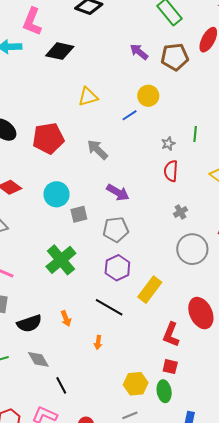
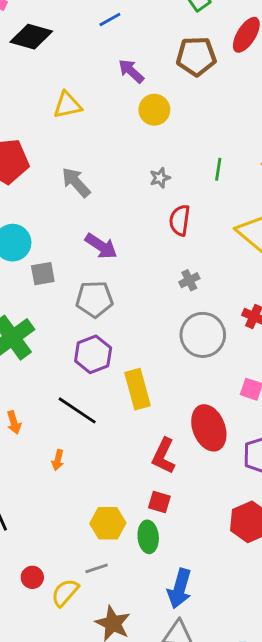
purple arrow: (139, 52) -> (131, 71), moved
blue line: (130, 115) -> (110, 20), moved
gray star: (168, 144) -> (160, 178), moved
yellow rectangle: (150, 290) -> (137, 389), turned -56

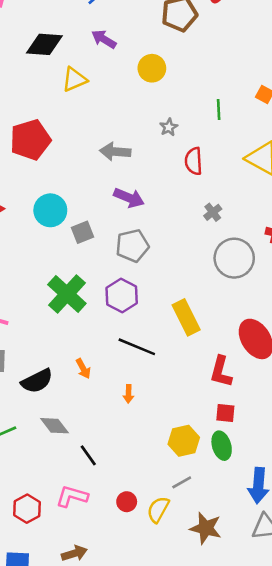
black diamond: (31, 37) -> (44, 44), moved
purple arrow: (131, 71) -> (104, 39), moved
gray arrow: (76, 182) -> (115, 152), moved, turned -32
purple hexagon: (93, 354) -> (122, 295), moved

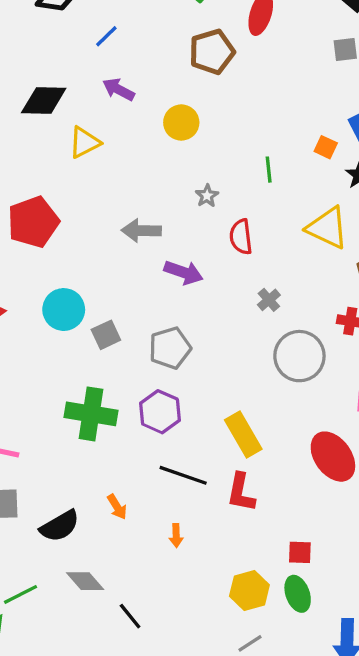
purple arrow: (129, 198) -> (184, 272), moved
green cross: (67, 294) -> (91, 414), turned -30
red L-shape: (221, 372) -> (241, 492), moved

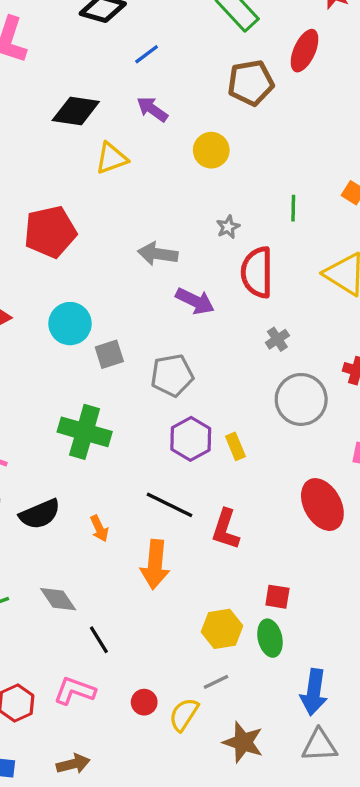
red semicircle: (241, 237) -> (257, 272), size x1.4
purple hexagon: (160, 412) -> (191, 439), moved
yellow rectangle: (243, 434) -> (235, 446), moved, size x0.6
black semicircle: (60, 526) -> (40, 514), moved
orange arrow: (176, 535) -> (155, 564), size x2.0

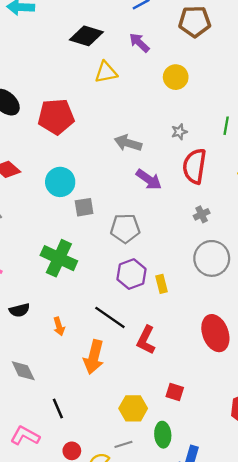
brown pentagon: (251, 83) -> (195, 22), moved
black semicircle: (40, 514) -> (19, 310), size x0.7
green ellipse: (270, 638) -> (163, 435), moved
black line: (99, 640) -> (58, 408), moved

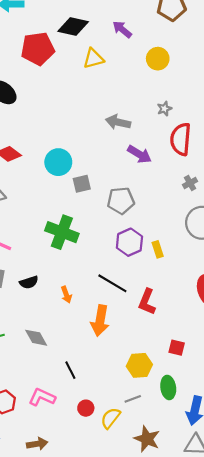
red pentagon: (56, 117) -> (38, 49), moved

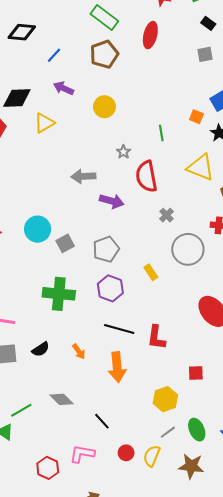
purple hexagon: (129, 242) -> (110, 288), moved
yellow rectangle: (158, 249) -> (151, 272), moved
green ellipse: (168, 388) -> (197, 430), moved

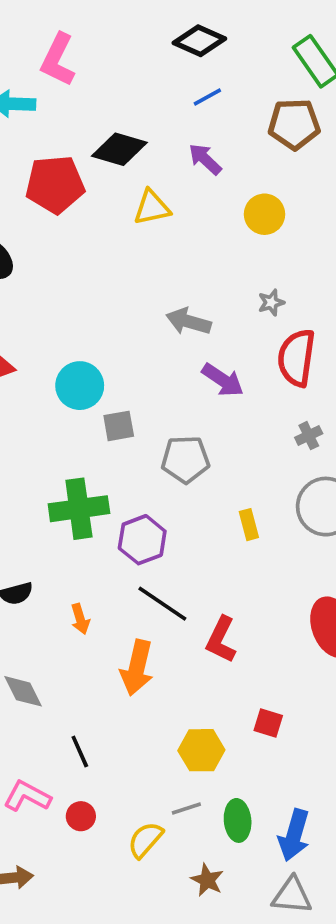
black diamond: (22, 32) -> (199, 41), moved
purple hexagon: (110, 288) -> (142, 540), moved
green cross: (59, 294) -> (79, 509), turned -32
red circle: (126, 453) -> (81, 816), moved
brown star: (191, 466) -> (207, 880), size x0.7

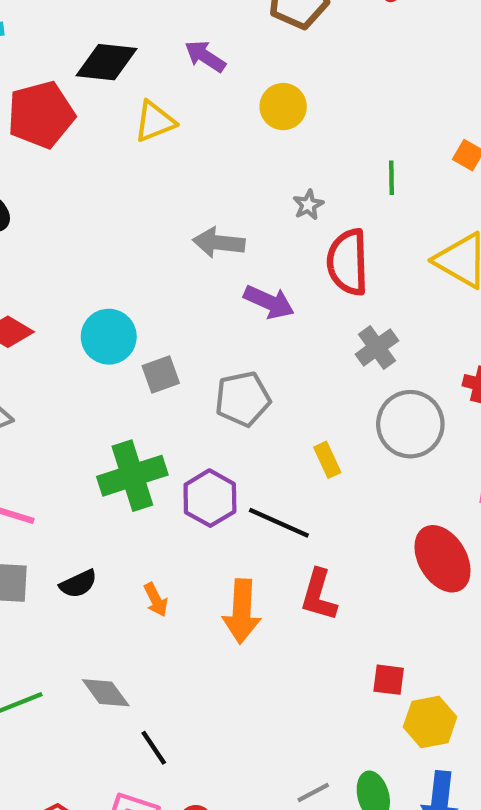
gray cross: (309, 436) -> (377, 347), size x1.4
black line: (162, 604) -> (279, 523), moved
orange arrow: (137, 668) -> (242, 611), moved
yellow hexagon: (201, 750) -> (430, 722), moved
black line: (80, 752) -> (154, 748), moved

